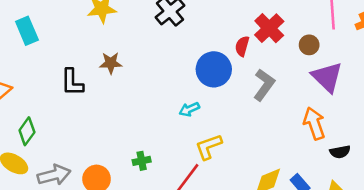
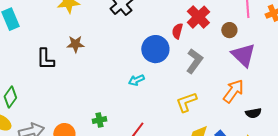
orange arrow: (314, 123) -> (233, 91), turned 55
yellow L-shape: (209, 147) -> (186, 102), moved

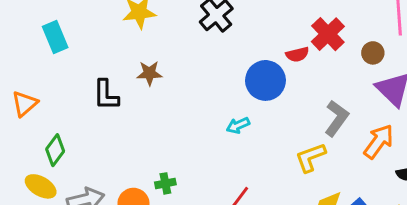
red semicircle: (177, 31) -> (297, 54), turned -119
gray L-shape: (194, 61) -> (337, 118), moved
green cross: (99, 120) -> (165, 183), moved

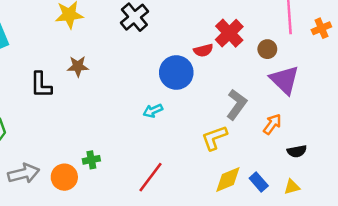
orange arrow: (379, 141) -> (272, 124), size x0.7

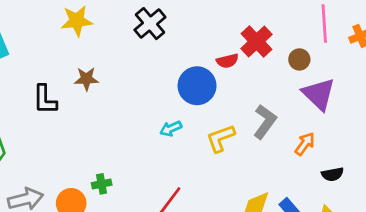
yellow L-shape: (214, 138) -> (221, 138), moved

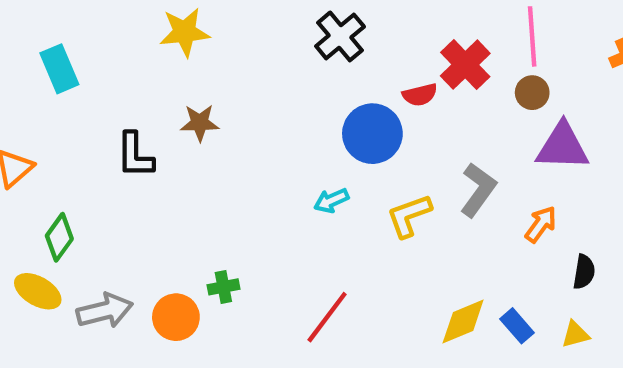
black cross: (150, 24) -> (340, 36), moved
pink line: (324, 24) -> (532, 36), moved
purple triangle: (319, 94) -> (562, 147), turned -42
black semicircle: (333, 174) -> (584, 272), turned -70

